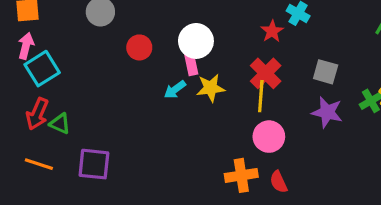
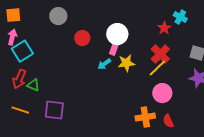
pink rectangle: (191, 64) -> (114, 48), turned 32
yellow line: (261, 96) -> (157, 68), turned 42

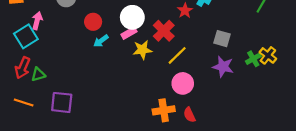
pink arrow: (12, 37) -> (37, 21), moved
pink rectangle: (114, 48) -> (129, 33), turned 40
red cross: (160, 54) -> (164, 31), moved
cyan arrow: (104, 64) -> (101, 41), moved
green triangle: (33, 85) -> (38, 74), turned -40

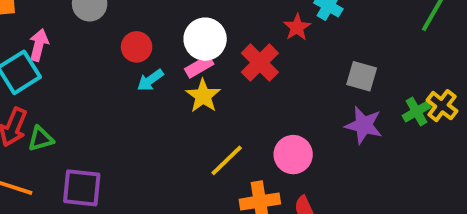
yellow star: (142, 50) -> (203, 96), moved, turned -30
yellow line: (177, 55) -> (227, 160), moved

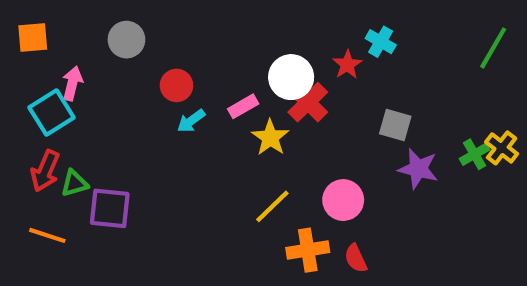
white circle: (205, 39) -> (291, 77), moved
gray square: (362, 76) -> (395, 125), moved
yellow star: (203, 96) -> (270, 138), moved
purple square: (82, 188) -> (110, 208), moved

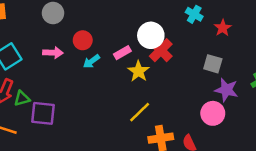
cyan cross: (381, 42) -> (194, 14), moved
red star: (347, 65) -> (223, 28), moved
pink arrow: (72, 83) -> (53, 53), moved, turned 78
pink circle: (343, 200) -> (213, 113), moved

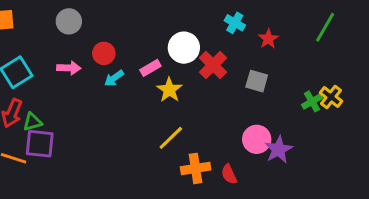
red cross: (161, 50) -> (213, 65), moved
purple star: (226, 90) -> (279, 150), moved, turned 30
purple square: (43, 113) -> (40, 144), moved

